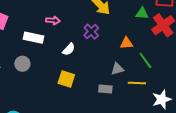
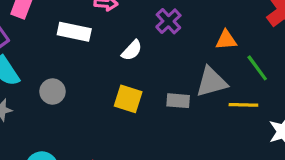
gray circle: (22, 64) -> (52, 91), moved
gray triangle: (117, 69) -> (212, 82), size x1.5
gray rectangle: (105, 89) -> (178, 101), moved

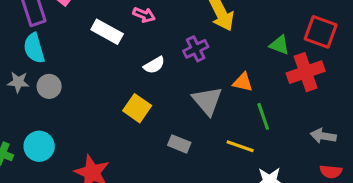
gray triangle: (212, 82) -> (207, 101), moved, turned 48
gray circle: (52, 91) -> (49, 86), moved
gray rectangle: (178, 101) -> (179, 144), moved

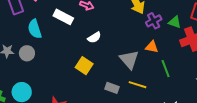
cyan semicircle: (34, 48) -> (35, 29), moved
purple cross: (196, 49) -> (154, 21), moved
yellow line: (240, 146) -> (138, 85), moved

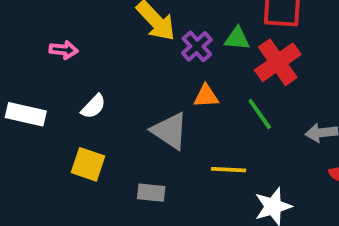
white rectangle: (63, 17) -> (26, 114), moved
green line: (166, 69) -> (260, 114), moved
yellow line: (138, 85) -> (228, 170), moved

